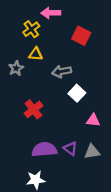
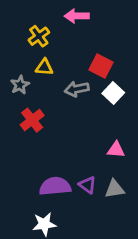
pink arrow: (51, 13) -> (77, 16), moved
red square: (81, 36) -> (101, 66), moved
white square: (77, 93) -> (113, 93), moved
red cross: (33, 109) -> (32, 120), moved

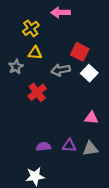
red cross: (32, 120) -> (37, 92), moved
purple triangle: (88, 185) -> (69, 146), turned -32
purple semicircle: (55, 186) -> (44, 147), size x0.6

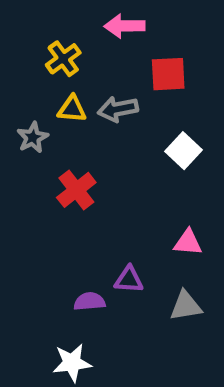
red square: (80, 52) -> (168, 74), moved, turned -30
gray arrow: (61, 70) -> (118, 109), moved
purple triangle: (69, 146) -> (129, 280), moved

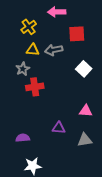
gray star: (33, 137) -> (23, 69), moved
red cross: (76, 190) -> (35, 87), turned 30
purple semicircle: (89, 302) -> (23, 138), moved

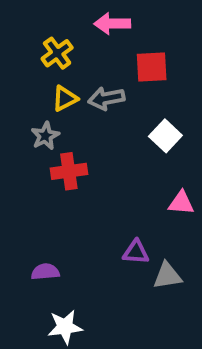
yellow triangle: (33, 50) -> (65, 98), turned -32
pink triangle: (86, 111) -> (181, 203), moved
purple triangle: (59, 128) -> (136, 252), moved

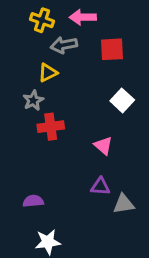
yellow cross: (57, 53) -> (42, 20), moved, turned -35
gray arrow: (106, 98) -> (64, 45), moved
pink triangle: (181, 203) -> (103, 146), moved, turned 36

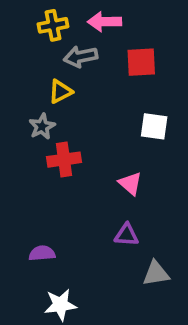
yellow cross: (42, 20) -> (53, 25), turned -30
white square: (122, 100) -> (154, 126), turned -35
gray triangle: (124, 204) -> (156, 274), moved

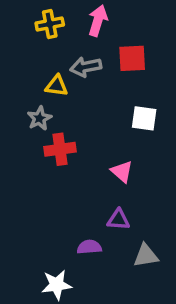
pink arrow: (104, 22) -> (98, 21), turned 108
gray arrow: (81, 57) -> (86, 67), moved
yellow triangle: (60, 92) -> (57, 86), turned 35
purple semicircle: (42, 253) -> (89, 247), moved

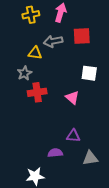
pink triangle: (122, 172) -> (72, 98), moved

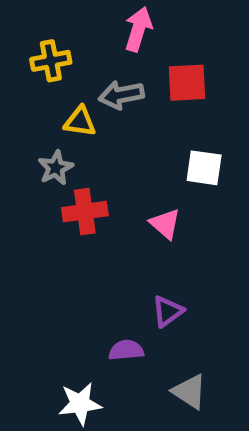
yellow cross: (31, 15) -> (51, 61), moved
purple triangle: (73, 136) -> (168, 311), turned -40
gray triangle: (90, 158) -> (189, 392), moved, turned 42

